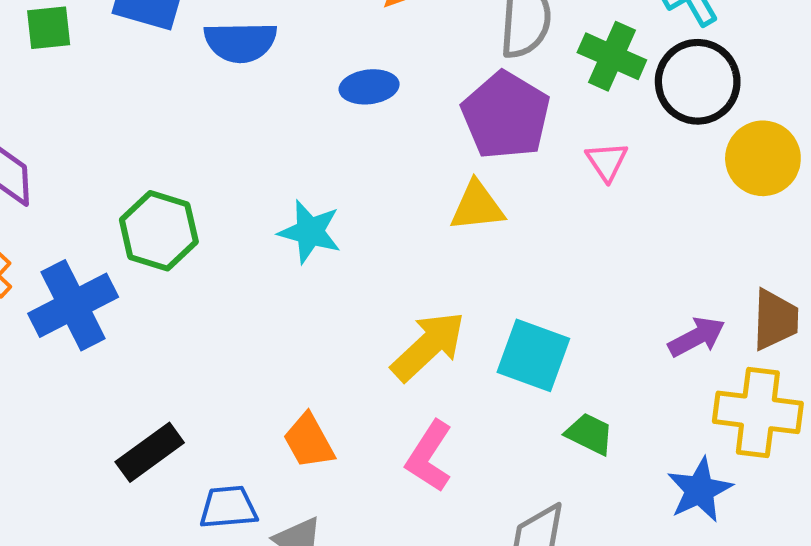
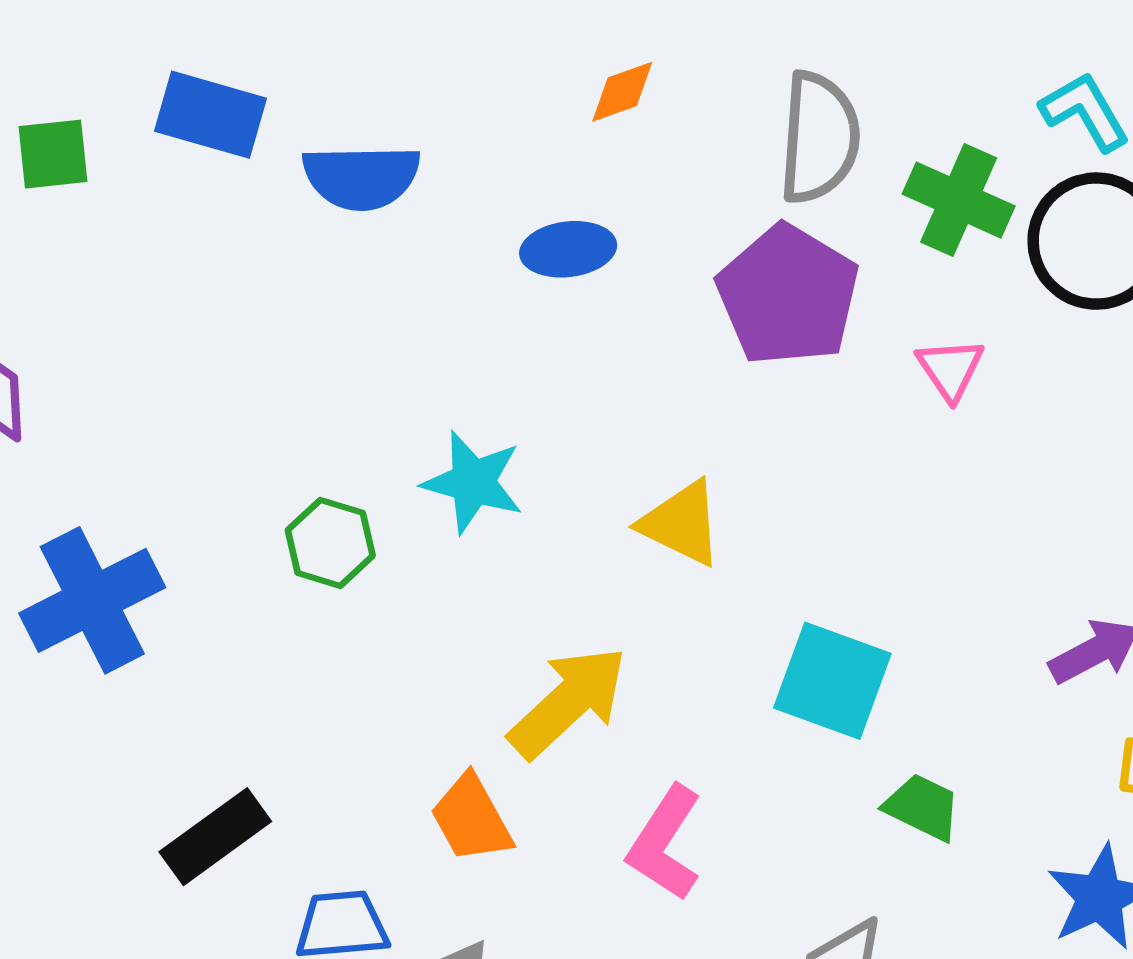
yellow triangle: (477, 206) -> (681, 523), moved, turned 32
green hexagon: (159, 231) -> (330, 543), moved, size x0.7
yellow arrow: (428, 346) -> (568, 702), moved

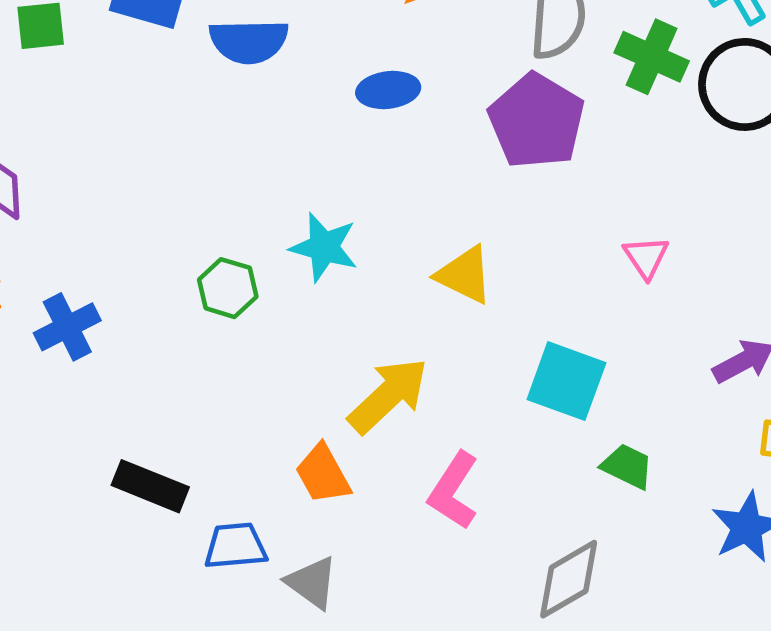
pink triangle: (950, 369) -> (646, 257), moved
blue cross: (92, 600) -> (67, 327), size x0.7
black rectangle: (215, 837) -> (150, 486), turned 58

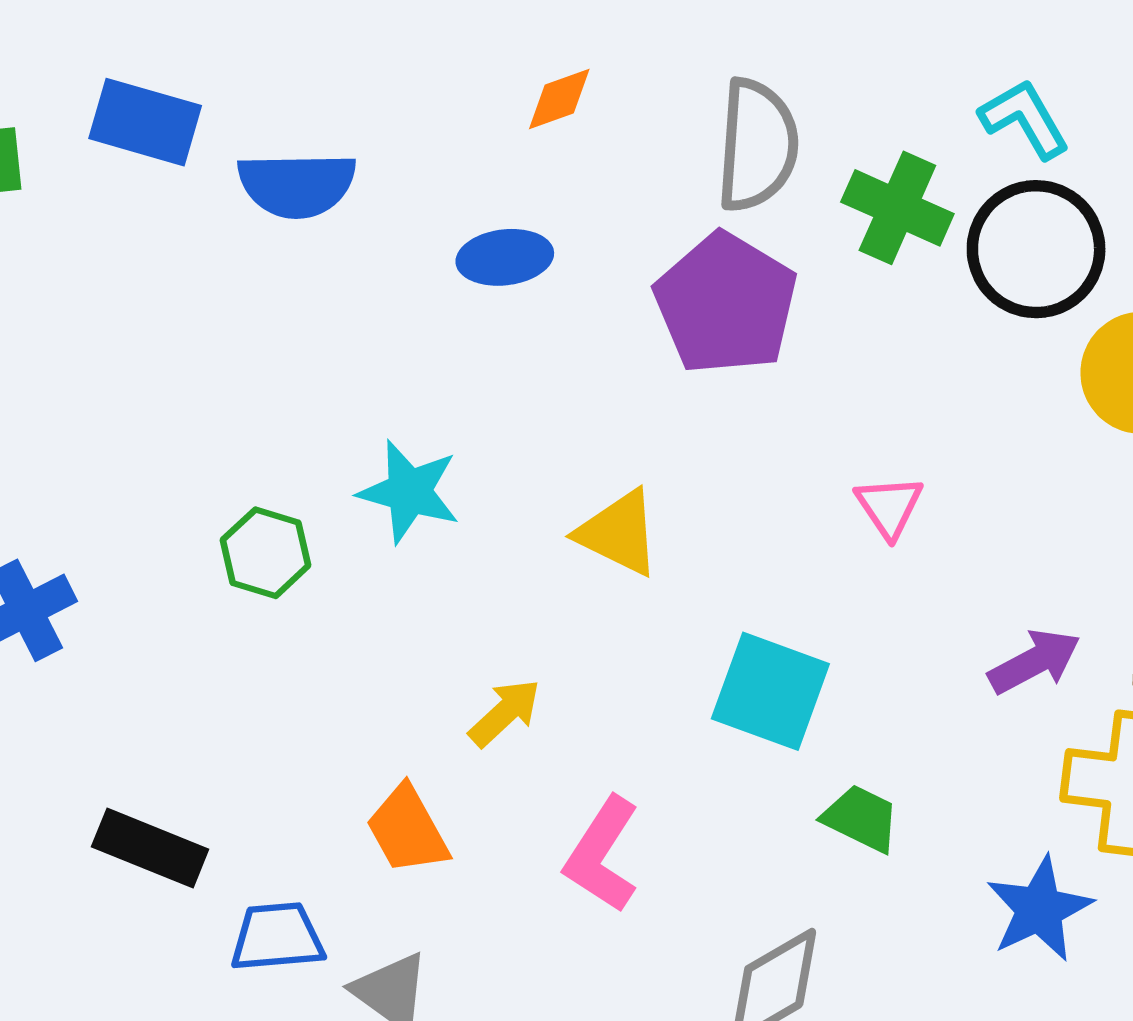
yellow arrow: (388, 395) -> (505, 713), size x0.6

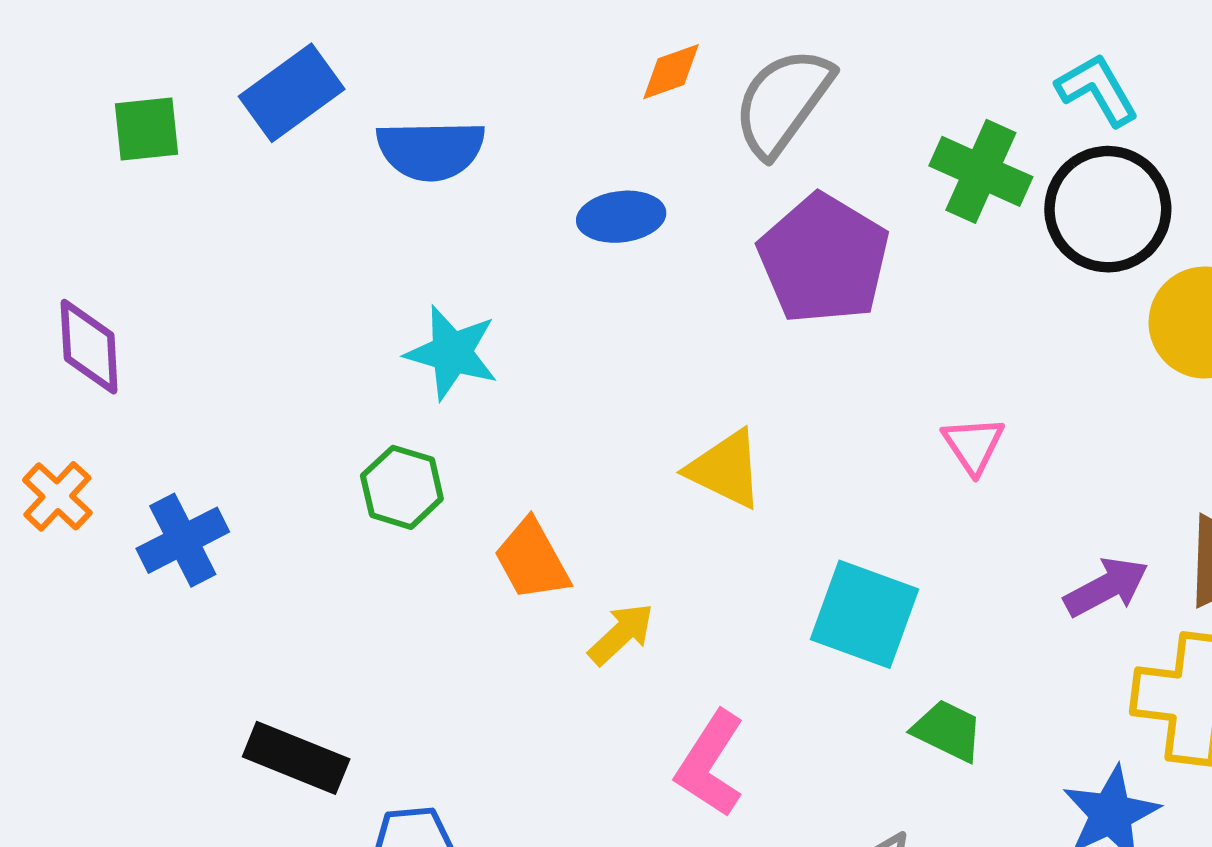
blue rectangle: (145, 122) -> (292, 93), turned -52
gray semicircle: (757, 145) -> (783, 102), moved, turned -148
cyan star: (409, 492) -> (452, 353), moved
orange trapezoid: (407, 830) -> (532, 560), moved

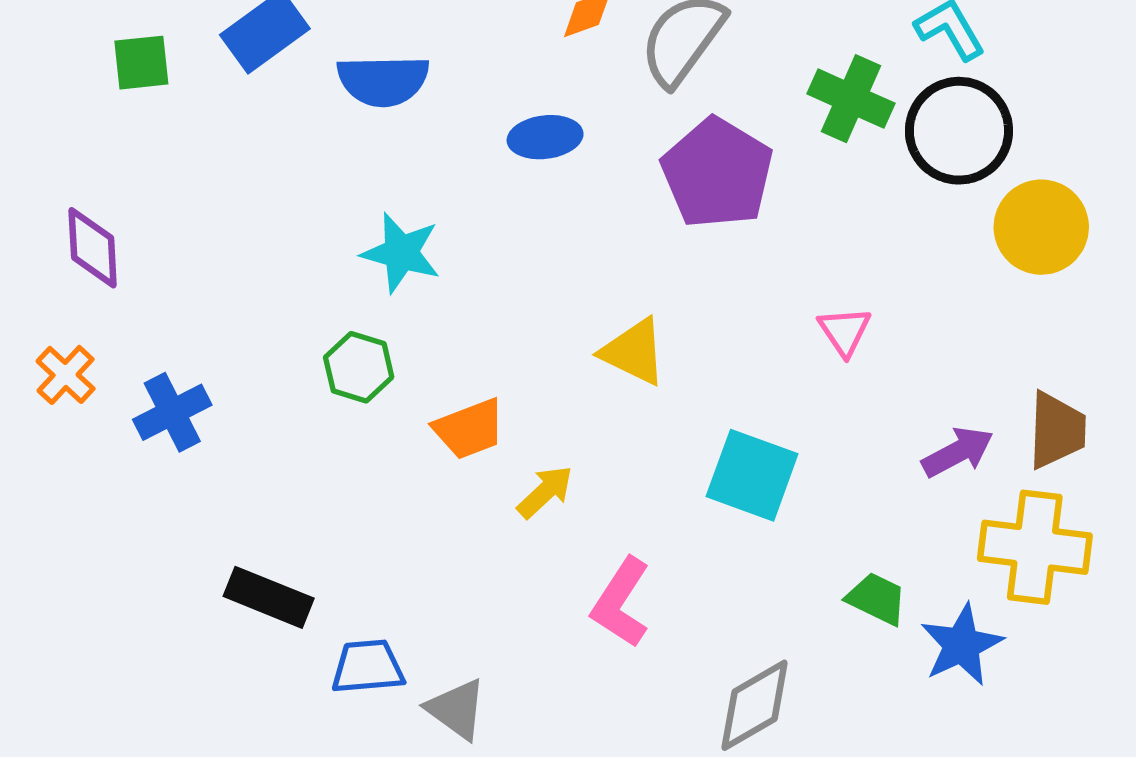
orange trapezoid: (532, 560) -> (469, 429), turned -82
green trapezoid: (948, 731) -> (877, 599), moved

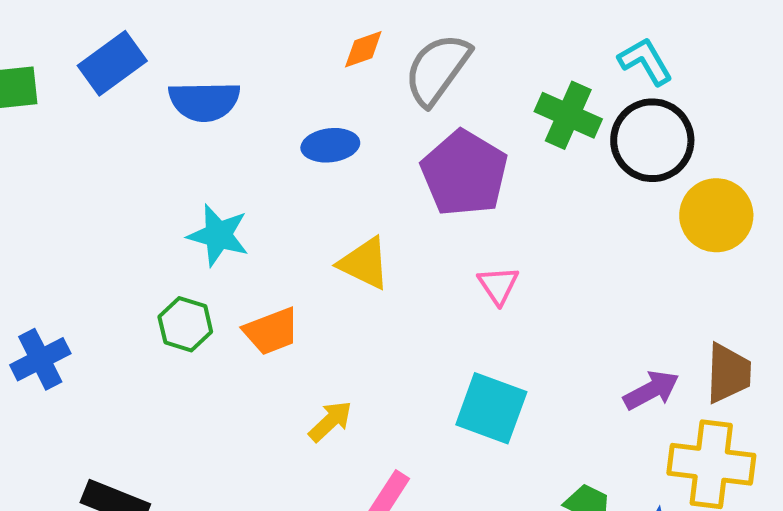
pink triangle: (845, 331) -> (498, 285), moved
yellow triangle: (634, 352) -> (364, 263), moved
orange trapezoid: (469, 429) -> (271, 331), moved

